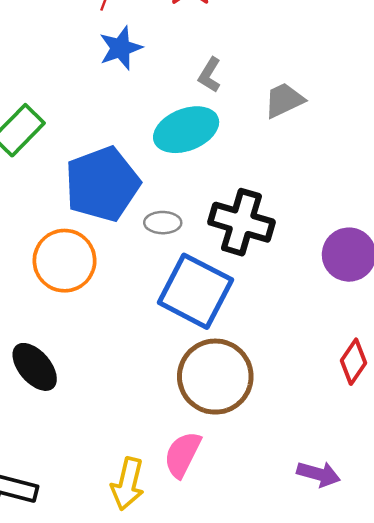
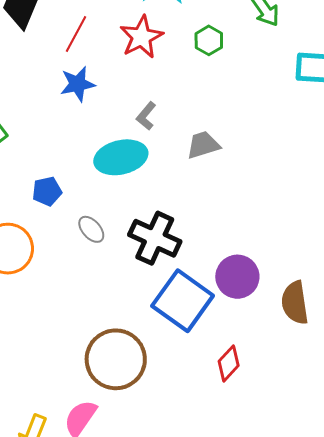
blue pentagon: (102, 184) -> (47, 191), size x0.5
gray ellipse: (163, 223) -> (91, 229), turned 40
blue square: (195, 291) -> (183, 301), moved

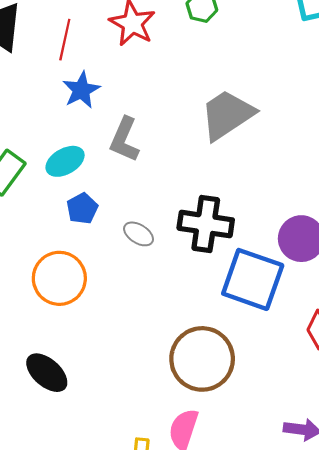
gray L-shape: (146, 116) -> (124, 140), moved, size x1.5
gray trapezoid: (203, 145) -> (227, 115), size x1.6
cyan ellipse: (121, 157) -> (65, 161), moved, size x0.7

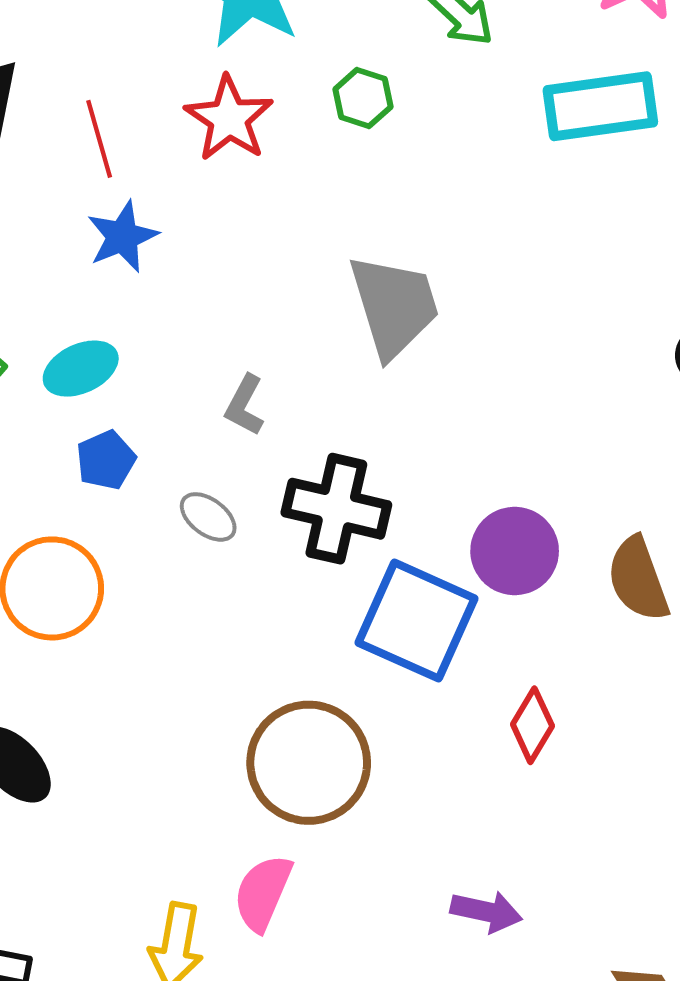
red line: (65, 40) -> (99, 139), turned -33
gray trapezoid: (227, 115) -> (394, 306), turned 102
gray L-shape: (124, 140) -> (245, 405), moved, size x0.7

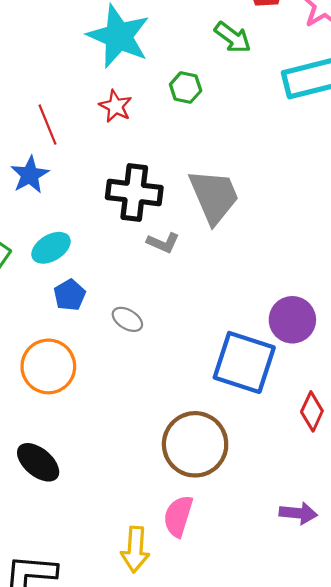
red star: (229, 119) -> (115, 106), size x0.7
blue star: (122, 237) -> (30, 175), moved
gray L-shape: (245, 405) -> (163, 243), moved, turned -88
black cross: (336, 509) -> (134, 193), moved

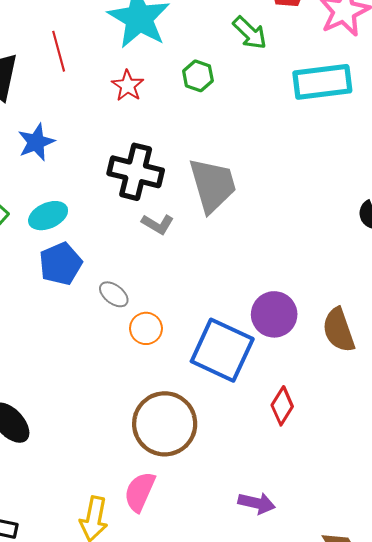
red line: (48, 125) -> (59, 51), moved
blue pentagon: (70, 295) -> (61, 264), size x1.4
orange circle: (48, 366) -> (146, 328), moved, size x0.6

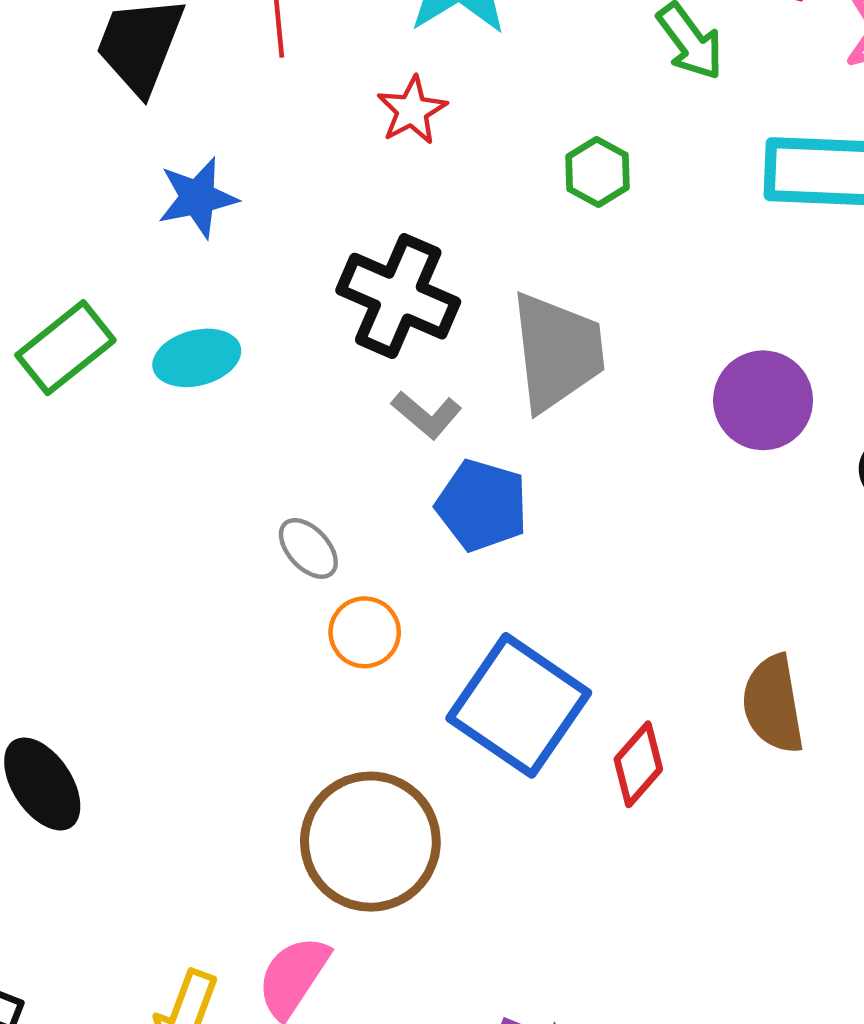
green hexagon: (198, 76) -> (598, 172), moved
blue pentagon: (61, 264) -> (482, 505), moved, turned 30
purple circle: (274, 314) -> (763, 400), moved
red diamond: (282, 406) -> (638, 764), moved

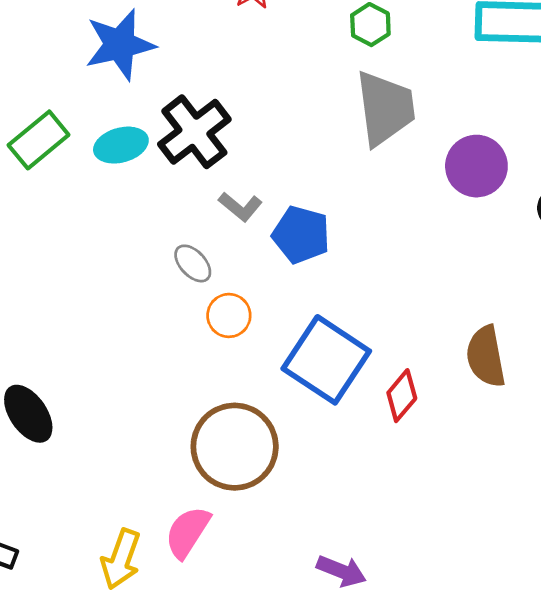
blue star: (198, 198) -> (120, 45), size x1.4
black cross: (398, 296) -> (194, 132), moved, turned 30
gray trapezoid: (557, 352) -> (385, 108), moved
gray L-shape: (427, 415) -> (240, 207), moved

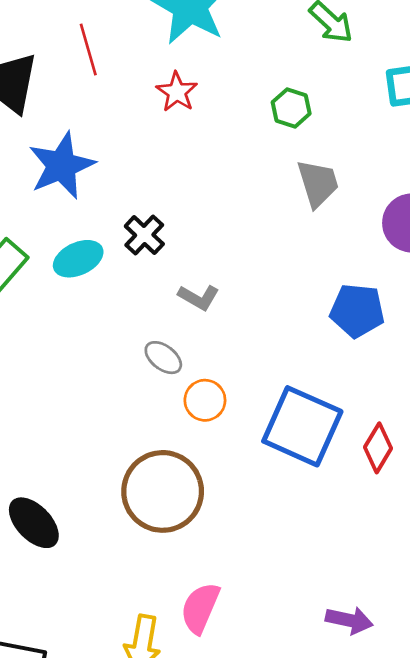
gray trapezoid: (385, 108) -> (318, 183), size x0.7
black cross: (194, 132) -> (144, 235), size x0.6
blue pentagon: (301, 235) -> (357, 311), moved
brown circle: (235, 447) -> (163, 491), moved

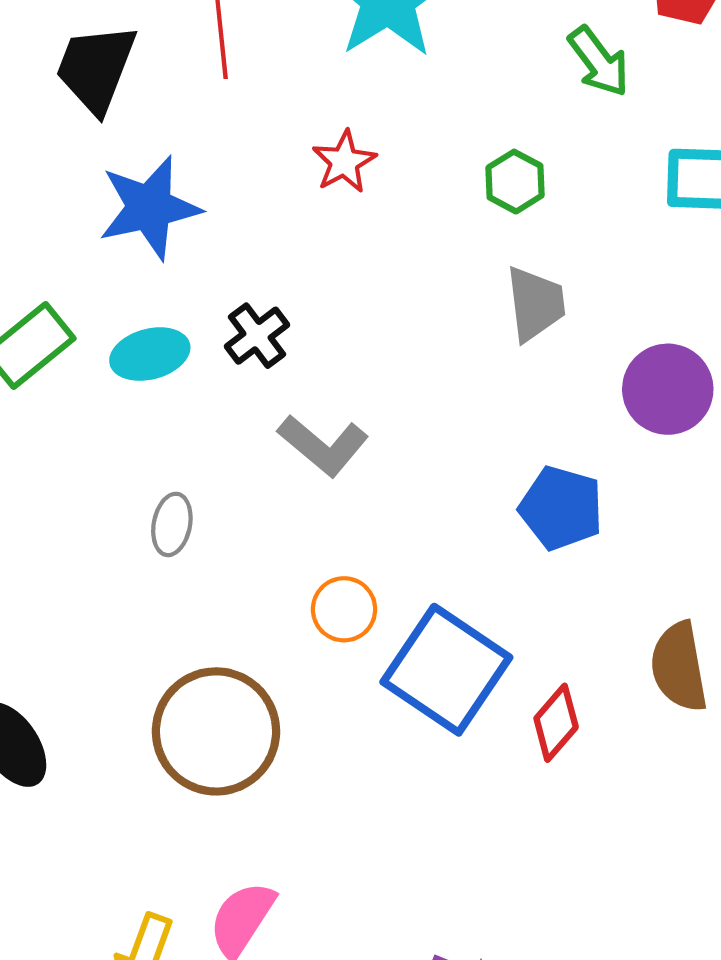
red star: (177, 92) -> (344, 162), moved
gray L-shape: (199, 297) -> (323, 445), size x1.4
gray ellipse: (163, 358) -> (172, 524), moved, turned 54
orange circle: (205, 400) -> (344, 609), moved

